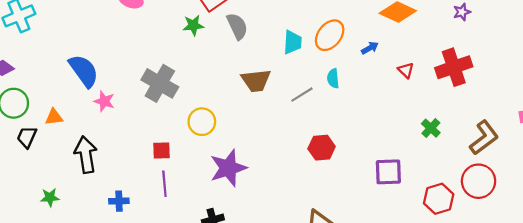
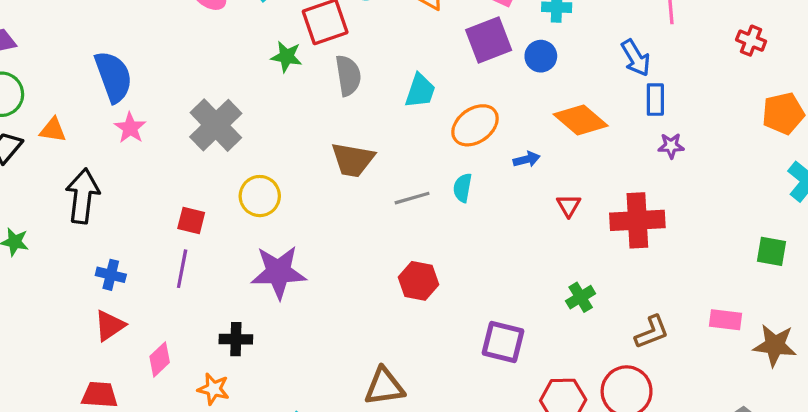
cyan trapezoid: (293, 42) -> (420, 91), moved
brown L-shape: (484, 138) -> (652, 332), size x0.7

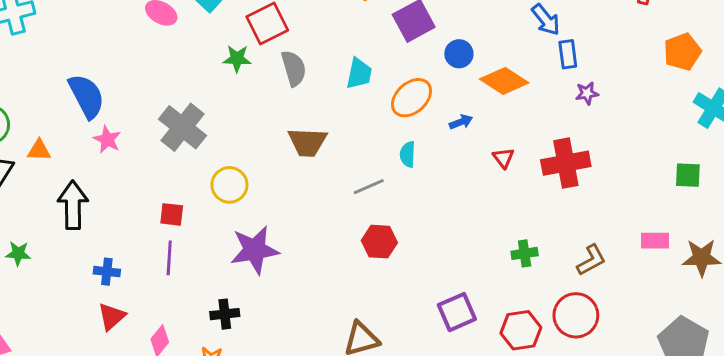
blue circle: (541, 56) -> (459, 54), moved
gray line: (412, 198) -> (369, 187), moved
green cross: (581, 297) -> (525, 253), moved, turned 30
purple square: (503, 342) -> (457, 312), moved, turned -30

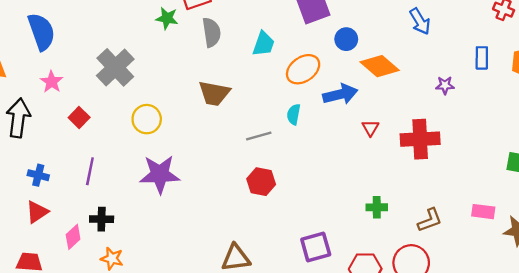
blue rectangle: (568, 54) -> (482, 58), moved
blue arrow: (461, 122) -> (340, 94), size x1.8
pink star: (107, 140) -> (52, 82), moved
red square: (172, 214) -> (79, 117), moved, turned 30
black cross: (225, 314) -> (102, 219), moved

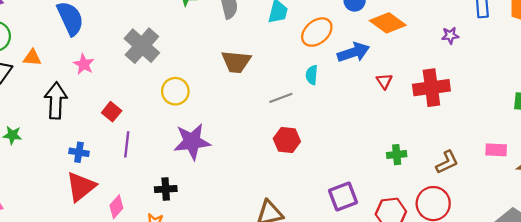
red square: (79, 117) -> (112, 112), moved
red triangle: (37, 212) -> (81, 187), size x1.4
black cross: (102, 219) -> (166, 189), moved

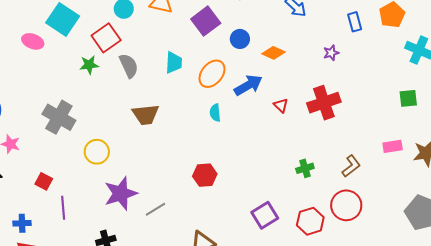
orange diamond: (388, 23) -> (273, 53), size x0.7
gray line: (281, 98) -> (156, 209), moved

